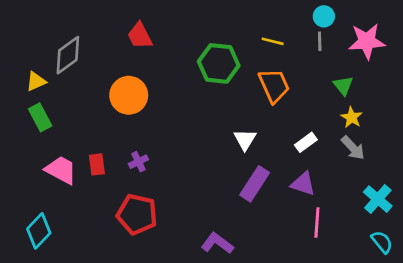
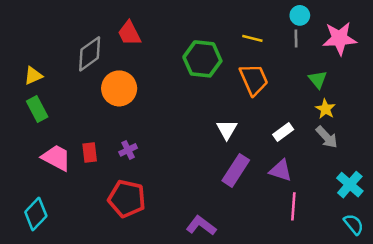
gray diamond: (68, 55) -> (90, 54), moved

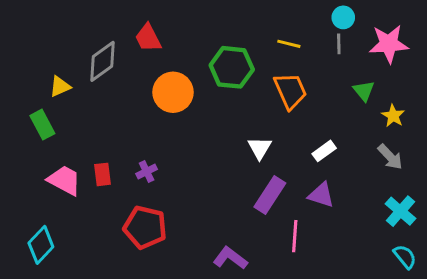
yellow triangle: (33, 76) -> (60, 86), moved
orange circle: (119, 88) -> (173, 92), moved
yellow star: (325, 109) -> (393, 116), moved
gray arrow: (327, 137) -> (390, 157), moved
pink line: (293, 206) -> (295, 236), moved

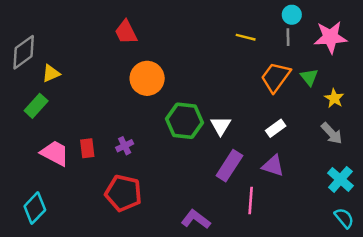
gray diamond: (103, 61) -> (24, 52), moved
green hexagon: (232, 67) -> (185, 121), moved
orange trapezoid: (290, 91) -> (276, 77), moved, turned -120
green rectangle: (42, 125) -> (36, 106), turned 70

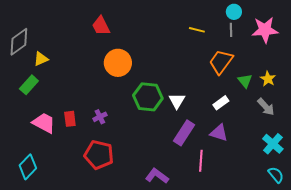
green triangle: (309, 77) -> (245, 81), moved

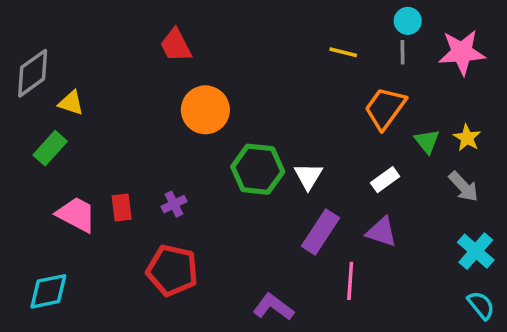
yellow triangle: (41, 59) -> (71, 103), turned 42
cyan diamond: (28, 167) -> (48, 291), turned 35

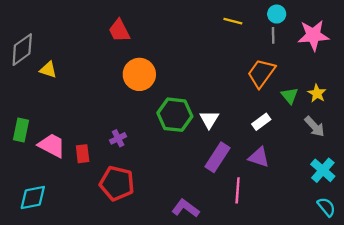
yellow line: (343, 52) -> (233, 21), moved
green rectangle: (50, 148) -> (21, 130), moved, turned -30
red rectangle: (122, 208) -> (83, 154), moved

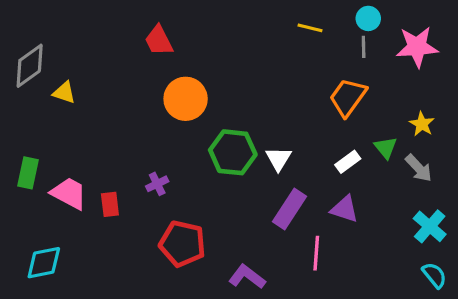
green triangle: (290, 96) -> (386, 148), moved
red pentagon: (117, 183) -> (182, 244), moved

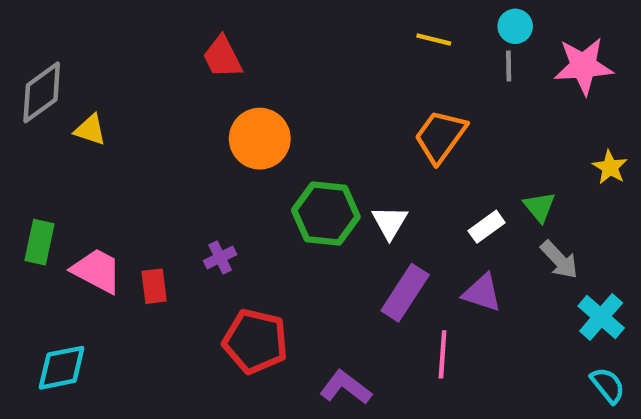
orange trapezoid: (348, 97) -> (440, 136), moved
yellow star: (422, 124) -> (610, 167), moved
gray arrow: (419, 168) -> (559, 260), moved

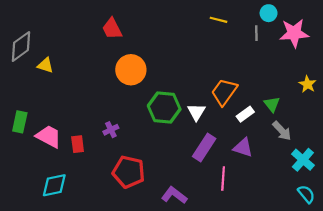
cyan circle: (515, 26) -> (269, 13), moved
orange trapezoid: (440, 136) -> (224, 92), moved
cyan diamond: (62, 368) -> (54, 185), moved

